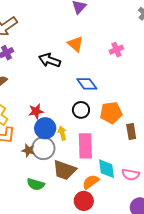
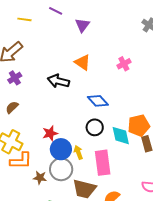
orange pentagon: (111, 113) -> (139, 126), moved
brown star: (28, 150) -> (40, 178), moved
cyan diamond: (107, 169) -> (121, 136), moved

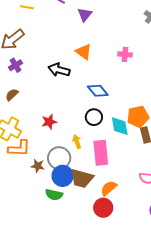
pink cross: (124, 64) -> (125, 54), turned 32
blue circle: (61, 149) -> (63, 176), moved

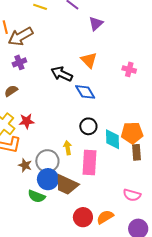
blue diamond: (98, 91) -> (85, 92), moved
red star: (49, 122) -> (27, 121), moved
orange semicircle: (109, 188) -> (105, 217), moved

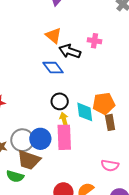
black arrow: (62, 74) -> (70, 51), moved
yellow arrow: (68, 148) -> (64, 119), moved
blue circle: (48, 179) -> (40, 139), moved
brown trapezoid: (67, 185) -> (29, 160), moved

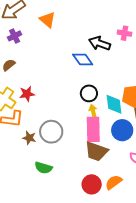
orange triangle: (53, 36) -> (47, 20), moved
blue circle: (40, 139) -> (122, 130), moved
brown trapezoid: (29, 160) -> (96, 151), moved

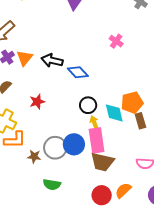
orange triangle: (47, 20) -> (25, 58), moved, turned 36
pink cross: (125, 33) -> (116, 41), turned 32
black arrow: (100, 43) -> (52, 60), moved
red star: (27, 94) -> (37, 102), moved
blue circle: (122, 130) -> (74, 144), moved

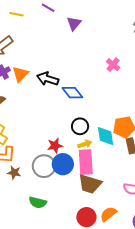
red star: (37, 102) -> (55, 146), moved
yellow arrow: (94, 123) -> (85, 144), turned 88
brown star: (34, 156) -> (14, 173), moved

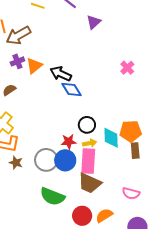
blue diamond: (72, 93) -> (72, 90), moved
red star: (55, 146) -> (69, 142), moved
green semicircle: (38, 202) -> (52, 196), moved, size x1.4

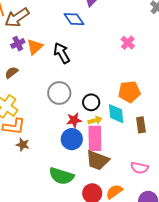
black arrow: (61, 74) -> (62, 53), turned 40
blue diamond: (72, 90) -> (74, 19), moved
orange pentagon: (131, 131) -> (129, 92), moved
gray circle: (46, 160) -> (59, 93), moved

